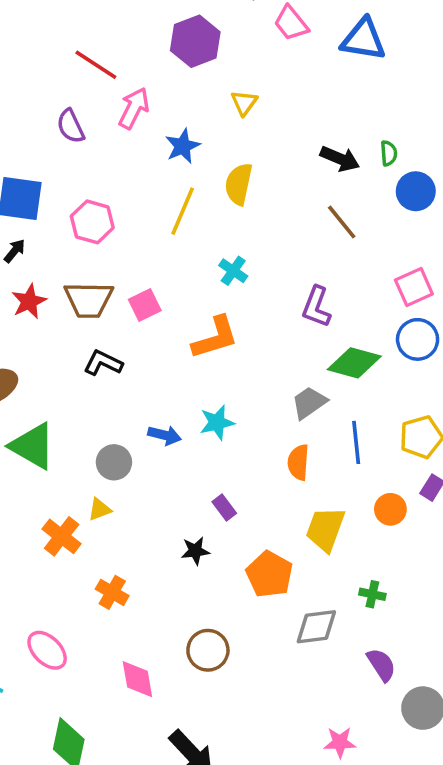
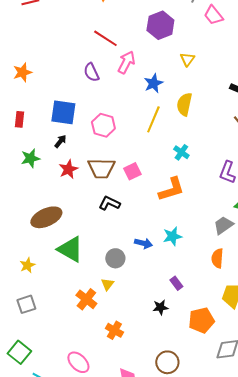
yellow triangle: (100, 509) -> (107, 284), turned -32
orange pentagon: (269, 574) -> (201, 320), turned 30

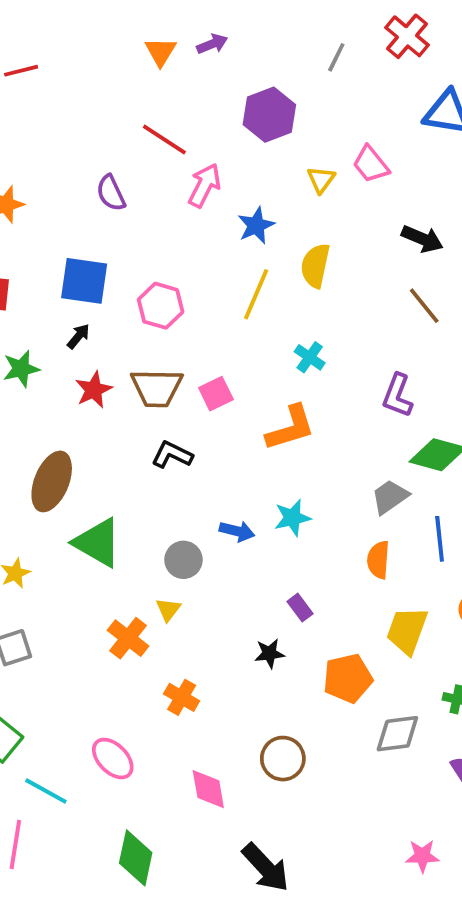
pink trapezoid: (213, 15) -> (371, 164), moved
purple semicircle: (91, 72) -> (111, 193), moved
brown ellipse: (46, 217) -> (52, 481), turned -44

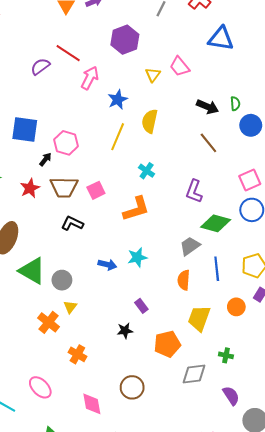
purple semicircle: (111, 193) -> (40, 67), moved, turned 78
black arrow: (78, 336) -> (45, 159), moved
gray circle: (183, 560) -> (62, 280), moved

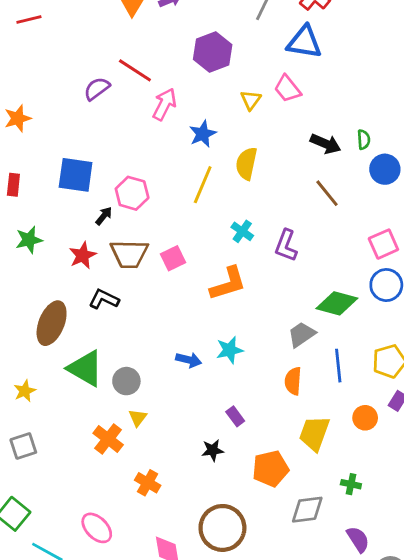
blue triangle: (221, 39) -> (304, 42), moved
purple L-shape: (194, 191) -> (286, 245), moved
black L-shape: (72, 223) -> (104, 299), moved
brown circle: (132, 387) -> (222, 528), size x1.4

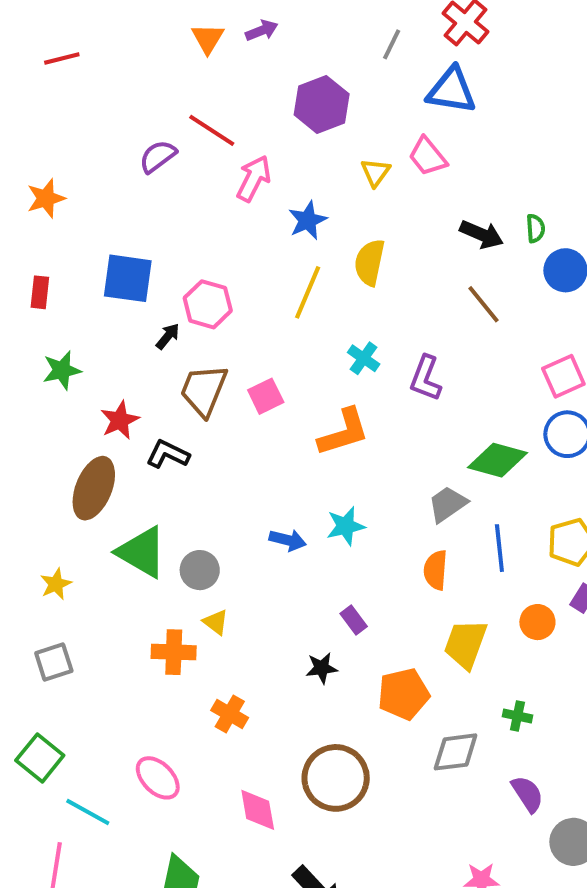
brown trapezoid: (129, 254) -> (204, 390), turned 111
red star: (83, 255) -> (120, 420), moved
yellow triangle: (138, 418) -> (216, 622), turned -30
orange cross: (108, 439) -> (174, 652), turned -36

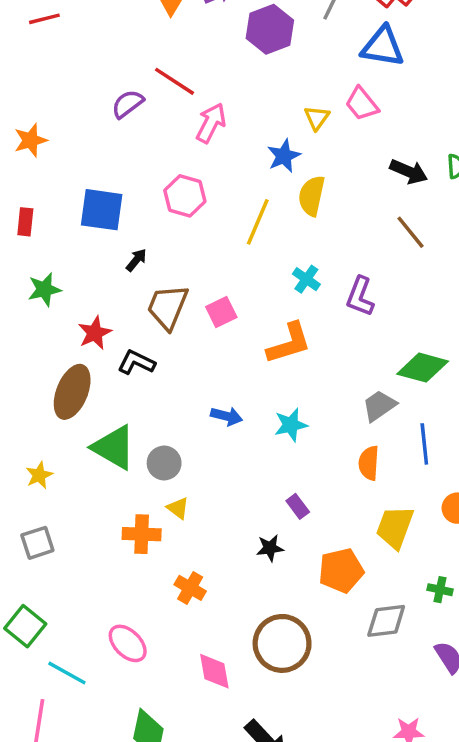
purple hexagon: (322, 104) -> (270, 29), moved
blue star: (308, 220) -> (284, 156), moved
pink hexagon: (208, 304) -> (185, 196), moved
blue arrow: (288, 540) -> (227, 416), moved

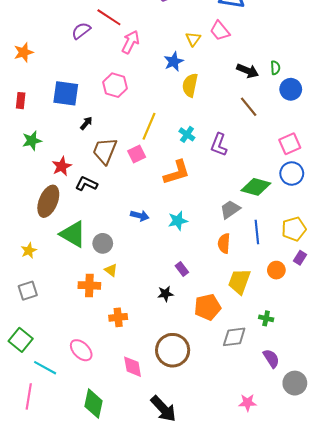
yellow line: (258, 222) -> (149, 126), moved
orange cross: (190, 588) -> (118, 317), turned -36

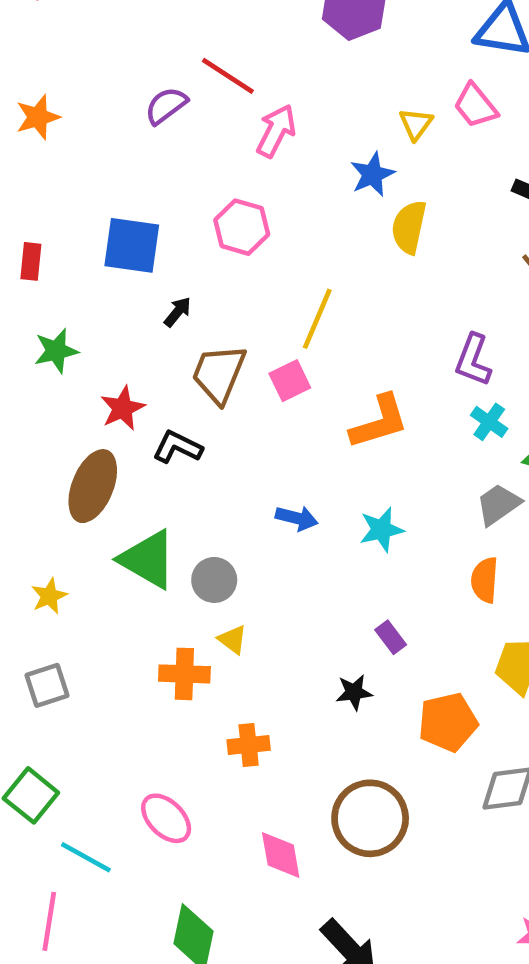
orange star: (24, 52) -> (38, 117), moved
cyan cross: (187, 134) -> (489, 422), moved

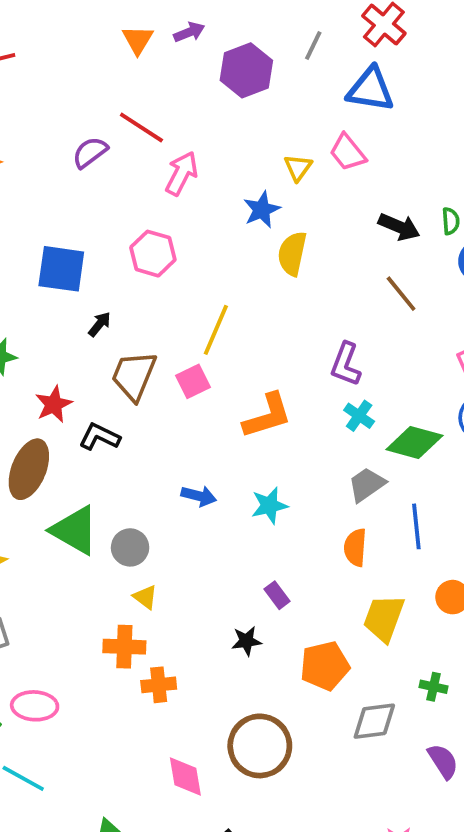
orange cross: (184, 674) -> (124, 647), moved
pink ellipse: (166, 818) -> (35, 706), moved, turned -42

